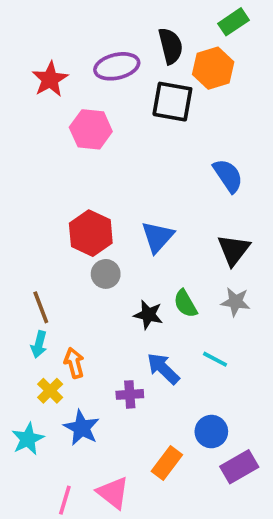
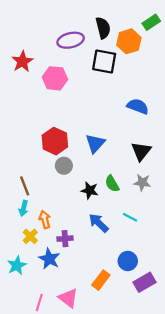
green rectangle: (234, 22) -> (151, 22), moved
red star: (50, 79) -> (22, 62), moved
blue semicircle: (228, 176) -> (138, 106), turned -35
purple cross: (130, 394) -> (65, 239), moved

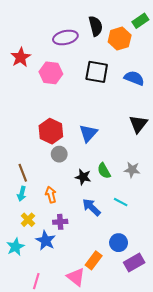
black square: (104, 62) -> (97, 72), moved
blue semicircle: (138, 106) -> (134, 78), moved
black triangle: (141, 151) -> (138, 124), moved
orange arrow: (45, 220) -> (51, 195), moved
pink triangle: (68, 298) -> (76, 277), moved

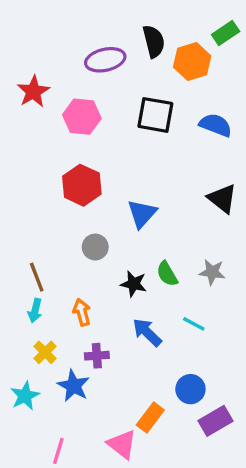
black triangle: (138, 124) -> (222, 199), turned -30
red hexagon: (51, 131) -> (82, 185), moved

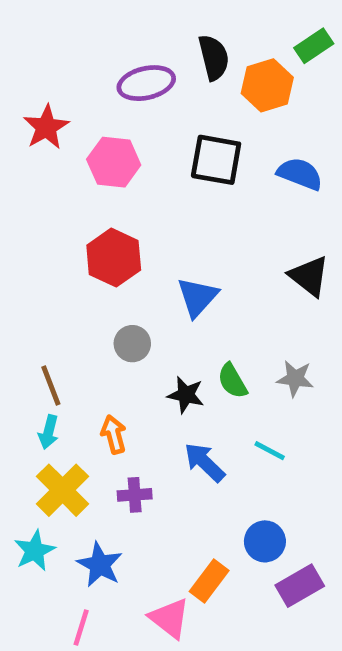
yellow cross: (45, 352) -> (63, 490), size x1.6
blue star: (73, 386) -> (100, 565), moved

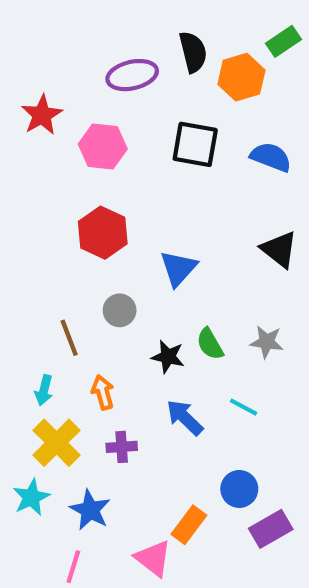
brown line: (51, 386) -> (69, 338), moved

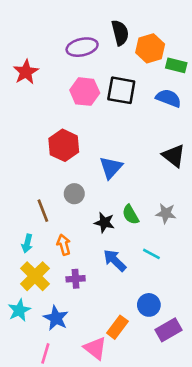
green rectangle: (283, 41) -> (176, 65), moved, turned 48
pink hexagon: (103, 146) -> (85, 92), moved

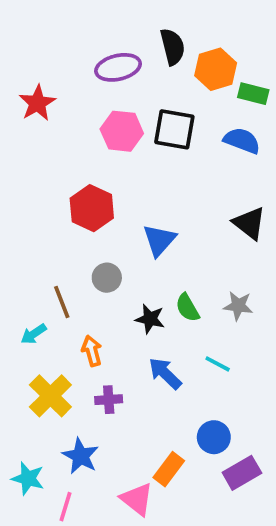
cyan arrow: (27, 243) -> (34, 334), moved, turned 42
cyan star: (19, 310) -> (28, 478), moved, turned -30

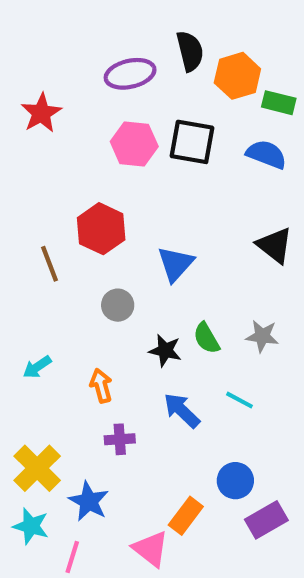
brown line: (62, 302) -> (50, 264), moved
yellow cross: (50, 396) -> (37, 468), moved

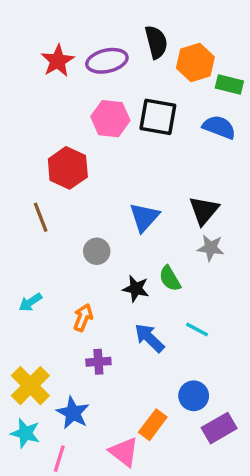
red star: (41, 113) -> (58, 61), moved
red hexagon: (101, 229) -> (68, 168), moved
black triangle: (275, 245) -> (204, 210), moved, turned 32
gray star: (262, 336) -> (211, 248), moved
orange arrow: (101, 386) -> (83, 318), turned 36

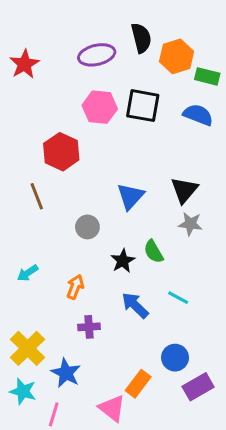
red star: (58, 61) -> (24, 64), moved
black star: (136, 289) -> (123, 261), turned 30

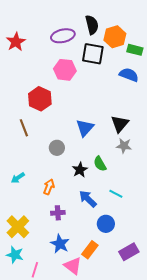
black square: (143, 106) -> (93, 54), moved
blue circle: (175, 358) -> (106, 224), moved
blue star: (66, 373) -> (60, 244), moved

